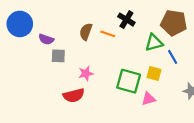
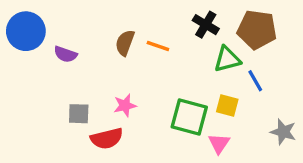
black cross: (126, 20) -> (206, 25), moved
gray square: (58, 56) -> (79, 114), moved
pink triangle: (148, 99) -> (219, 143), turned -40

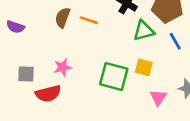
blue line: (255, 81) -> (175, 41), moved
pink triangle: (219, 143) -> (158, 98), moved

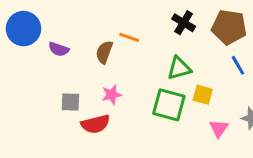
brown semicircle: (63, 18) -> (104, 52), moved
orange line: (89, 20) -> (129, 37), moved
green triangle: (144, 31) -> (179, 68), moved

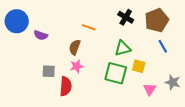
brown pentagon: (229, 27) -> (157, 20), turned -30
brown semicircle: (104, 52) -> (75, 47), moved
red semicircle: (95, 124) -> (66, 86), turned -72

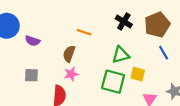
gray square: (49, 71) -> (31, 75), moved

